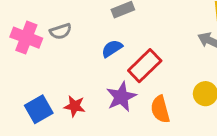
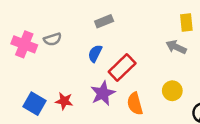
blue semicircle: (112, 49) -> (95, 53), turned -30
blue square: (39, 109) -> (35, 104), turned -30

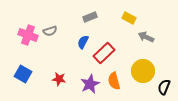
yellow rectangle: (186, 23) -> (129, 18), moved, turned -56
yellow circle: (172, 91) -> (143, 71), size x1.5
purple star: (103, 93) -> (90, 84), moved
blue square: (35, 104) -> (23, 74), moved

